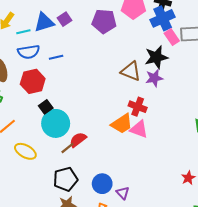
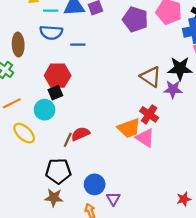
red hexagon: (33, 81) -> (58, 76), moved
cyan circle: (56, 123) -> (45, 110), moved, size x0.7
brown line: (67, 148) -> (68, 140), turned -40

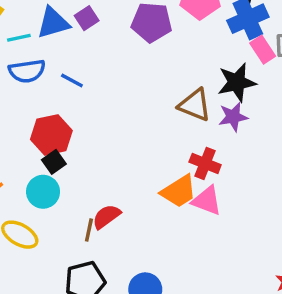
blue line: (78, 45) -> (72, 80), turned 40

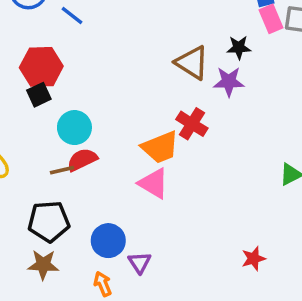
black star: (237, 82) -> (239, 48), size x0.6
cyan circle: (43, 192) -> (74, 128), moved
pink triangle: (207, 201) -> (153, 183), moved
brown line: (89, 230) -> (62, 170), turned 55

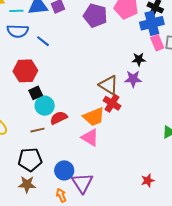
brown triangle: (192, 63) -> (109, 85), moved
black square: (39, 95) -> (36, 93), moved
red semicircle: (82, 160) -> (59, 118), moved
purple triangle: (140, 263) -> (82, 183), size x1.6

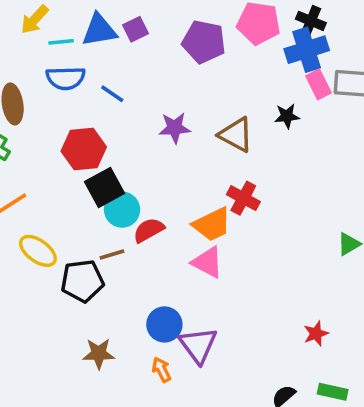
purple star: (133, 79) -> (175, 128), moved
brown triangle: (109, 85) -> (236, 135), moved
black square: (36, 93) -> (105, 187), size x1.5
black pentagon: (30, 160) -> (82, 281), moved

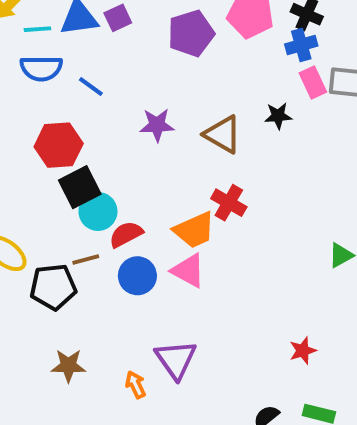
purple pentagon: (204, 42) -> (191, 33), turned -30
blue cross: (307, 50) -> (301, 45), size x0.7
blue circle: (164, 324) -> (137, 276), moved

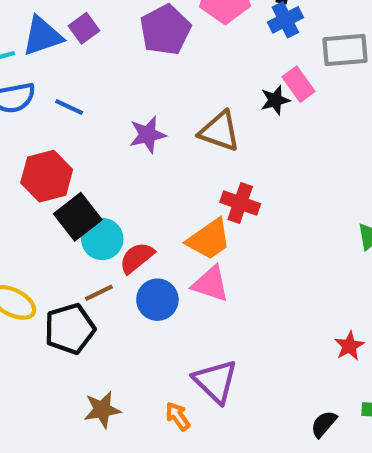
pink rectangle: (313, 83) -> (299, 84), moved

